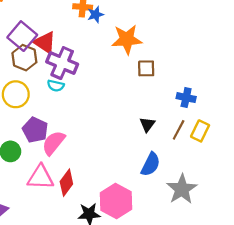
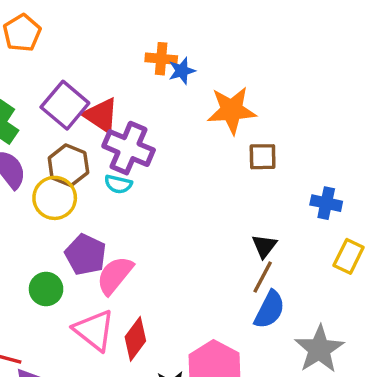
brown hexagon: (24, 58) -> (68, 165), moved
brown line: (179, 130) -> (263, 277), moved
pink triangle: (41, 177) -> (94, 330), turned 36

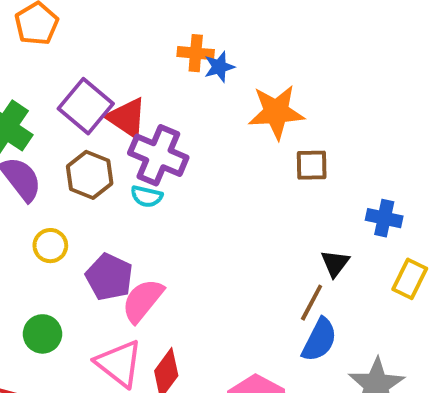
yellow circle: (55, 198) -> (50, 246), moved, size x0.7
black triangle: (264, 246) -> (335, 263), moved
green circle: (46, 289) -> (42, 334), moved

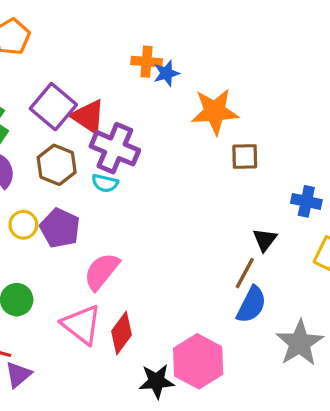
purple pentagon: (109, 277) -> (60, 228), moved

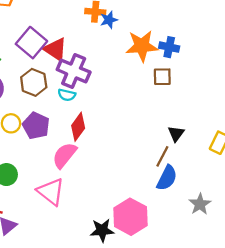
blue cross: (306, 201) -> (169, 47), moved
red diamond: (122, 333) -> (78, 127), moved
gray star: (300, 343) -> (200, 204), size x0.7

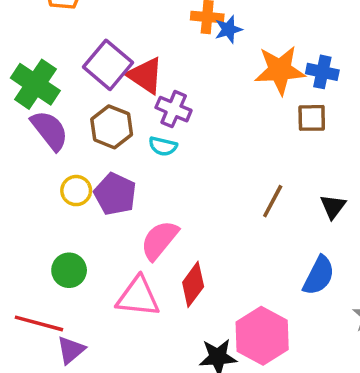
purple cross: (74, 71) -> (174, 109), size x0.7
red diamond: (78, 127) -> (193, 284), moved
brown line: (162, 156) -> (273, 201), moved
pink triangle: (51, 192) -> (138, 297), turned -32

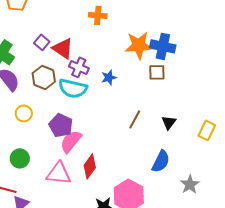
blue star: (228, 29) -> (109, 77), moved
purple square: (108, 65) -> (42, 42), size x0.6
blue cross: (322, 72) -> (163, 46), size x1.4
cyan semicircle: (163, 146) -> (73, 88), size x1.8
purple pentagon: (115, 194) -> (61, 125), moved

